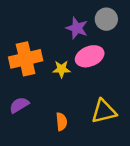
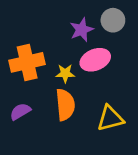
purple star: (77, 28) -> (82, 30), turned 30
orange semicircle: (61, 122) -> (65, 105), moved, size x1.6

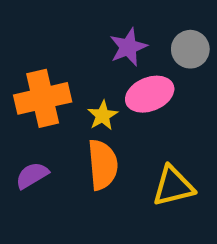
gray circle: (113, 20) -> (190, 49), moved
yellow star: (65, 73) -> (103, 116), turned -30

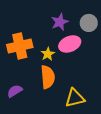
purple semicircle: (32, 175) -> (15, 91), moved
yellow triangle: (173, 186) -> (75, 98), moved

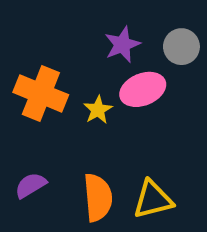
orange cross: (20, 46) -> (41, 94), turned 35
orange semicircle: (48, 77) -> (98, 197), moved

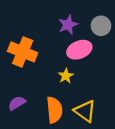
yellow star: (98, 110) -> (66, 76), moved
yellow triangle: (153, 200) -> (85, 111), turned 50

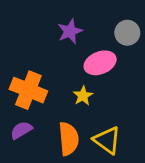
purple star: (68, 25) -> (70, 31), moved
orange cross: (23, 52) -> (28, 90), moved

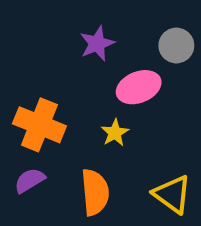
yellow triangle: (107, 140) -> (172, 194), moved

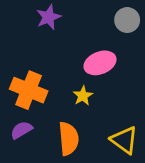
purple star: (97, 44) -> (49, 17), moved
gray circle: (176, 46) -> (127, 20), moved

